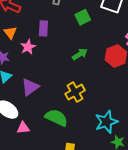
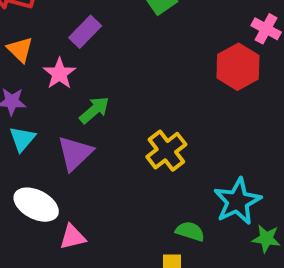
purple rectangle: (43, 28) -> (85, 32), turned 49
green arrow: (80, 54) -> (94, 110), moved
green semicircle: (56, 118) -> (190, 231), moved, size x0.6

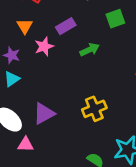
green arrow: (94, 110) -> (90, 50), moved
purple triangle: (75, 153) -> (44, 114), moved

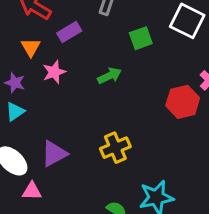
purple rectangle: (66, 26) -> (69, 32), moved

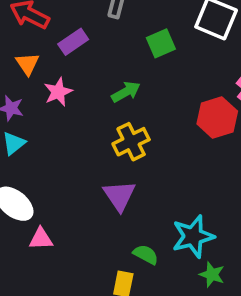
yellow cross: (115, 148) -> (131, 142), moved
purple triangle: (54, 154) -> (119, 196), moved, turned -32

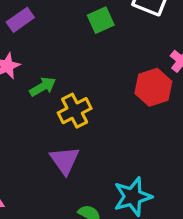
green arrow: (126, 92) -> (43, 87), moved

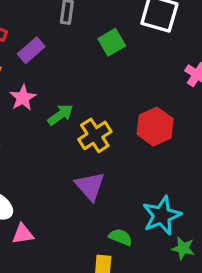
red hexagon: (153, 87) -> (155, 127), moved

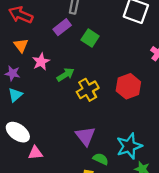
green square: (112, 42) -> (90, 38), moved, turned -30
purple rectangle: (31, 50) -> (62, 27), moved
purple triangle: (90, 186) -> (85, 136), moved

